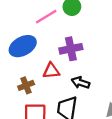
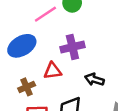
black arrow: (81, 83) -> (94, 80), moved

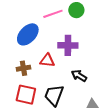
blue ellipse: (22, 46) -> (28, 34), turned -30

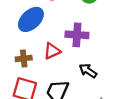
red triangle: (47, 60) -> (52, 51), turned -35

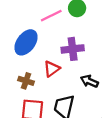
brown cross: (24, 58) -> (26, 81), turned 35

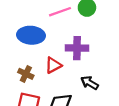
blue ellipse: (26, 42) -> (31, 35), turned 50

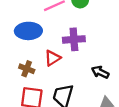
black arrow: (90, 83) -> (100, 72), moved

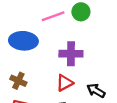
red triangle: (52, 58) -> (65, 83), moved

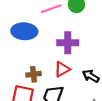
brown cross: (18, 81) -> (34, 74), moved, turned -32

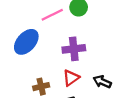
blue ellipse: (24, 31) -> (26, 42), turned -45

